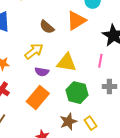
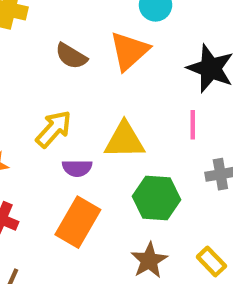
brown semicircle: (47, 27) -> (71, 56), moved
yellow rectangle: (90, 123) -> (211, 261), moved

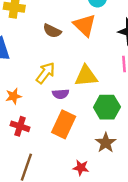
orange triangle: (129, 51) -> (85, 25), turned -30

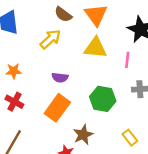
yellow arrow: (46, 73) -> (50, 39), moved
yellow triangle: (86, 76) -> (95, 48), moved
brown star: (106, 143) -> (83, 135), moved

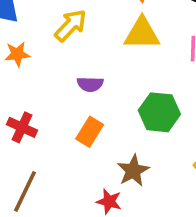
orange star: (14, 71) -> (17, 54), moved
orange rectangle: (57, 108) -> (90, 132), size x0.7

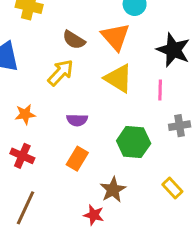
yellow triangle: (142, 33) -> (119, 78), turned 32
orange star: (17, 54) -> (25, 114), moved

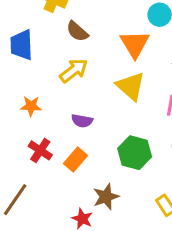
brown semicircle: (74, 40) -> (77, 31), moved
red cross: (22, 156) -> (40, 150), moved

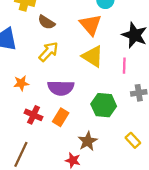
purple semicircle: (82, 121) -> (61, 88), size x1.6

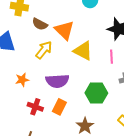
orange triangle: (91, 25) -> (64, 30), moved

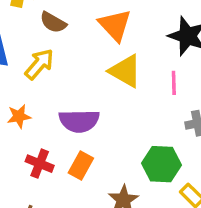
orange triangle: (64, 30) -> (115, 25), moved
yellow arrow: (44, 50) -> (39, 64), moved
green hexagon: (96, 93) -> (161, 164), moved

